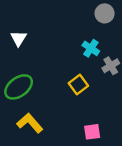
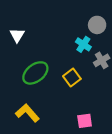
gray circle: (105, 13) -> (97, 25), moved
green ellipse: (19, 87) -> (35, 73), moved

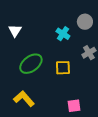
cyan cross: (83, 44) -> (63, 34), moved
yellow square: (72, 78) -> (63, 68), turned 35

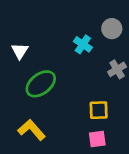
white triangle: (15, 31) -> (20, 51), moved
yellow square: (63, 68) -> (99, 110), moved

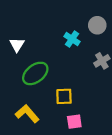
yellow square: (99, 110) -> (64, 96), moved
pink square: (97, 139) -> (74, 122), moved

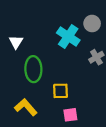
cyan cross: (72, 39) -> (68, 37), size x1.5
green ellipse: (35, 73) -> (33, 69), turned -55

